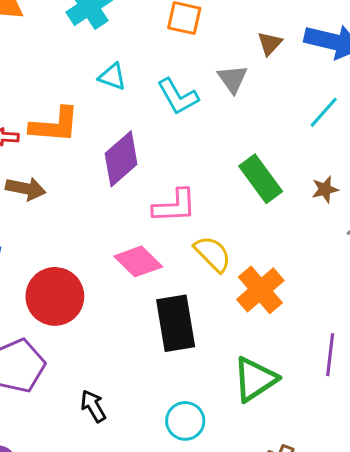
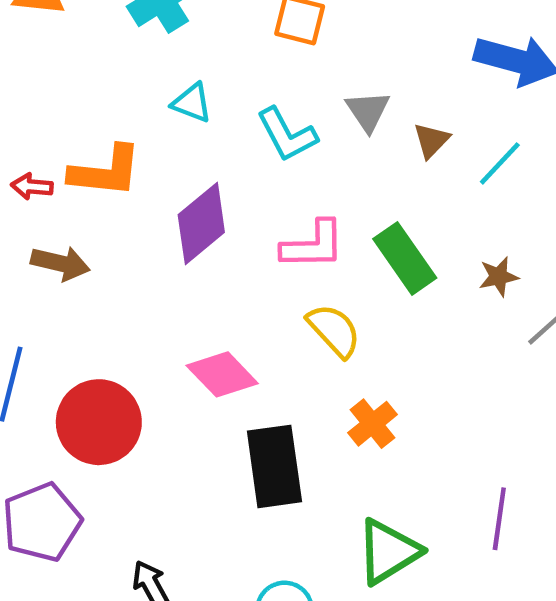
brown triangle: (270, 43) -> (431, 140), moved
pink L-shape: (175, 206) -> (313, 245), moved
yellow semicircle: (213, 254) -> (334, 330), moved
orange cross: (260, 290) -> (373, 424), moved, size x0.7

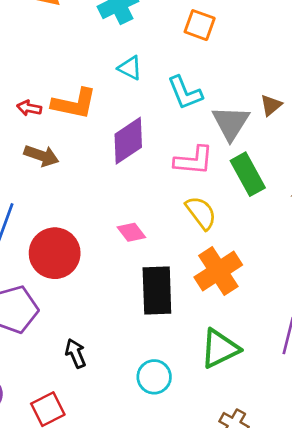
gray triangle: (368, 111) -> (231, 123), moved, size x1.4
pink diamond: (222, 374) -> (131, 232), size x0.7
orange cross: (373, 424) -> (218, 271), size x1.6

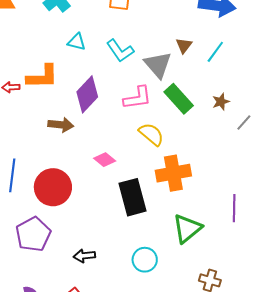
brown arrow: (41, 156) -> (61, 125), moved
orange cross: (218, 271) -> (173, 173), turned 36
black arrow: (76, 353) -> (84, 256), turned -60

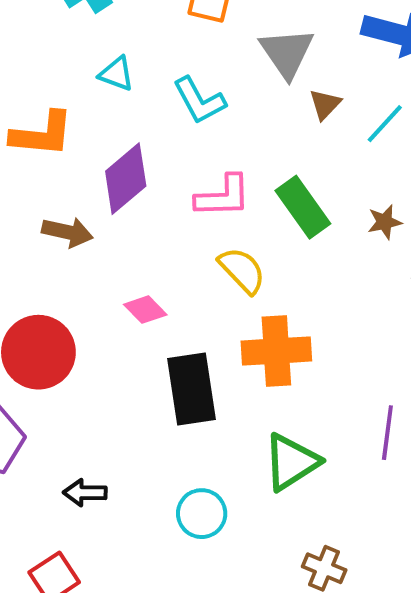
gray triangle: (158, 65) -> (287, 53), moved

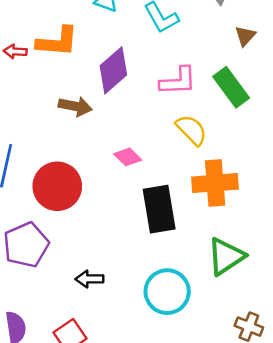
brown triangle: (325, 104) -> (245, 36), moved
cyan circle: (202, 514) -> (167, 292), size x1.4

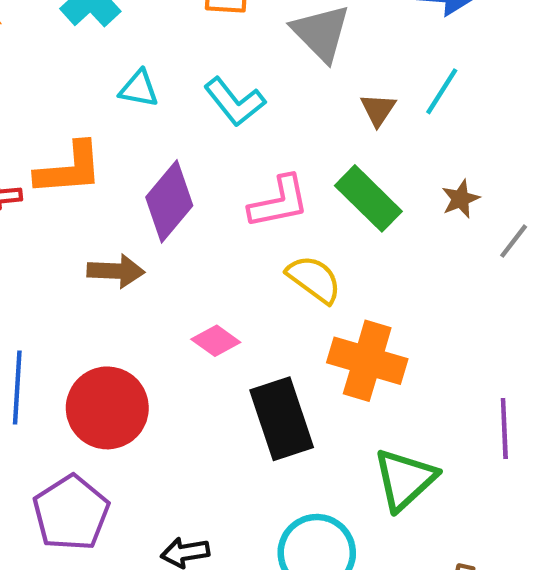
orange cross: (215, 183) -> (367, 361), turned 30

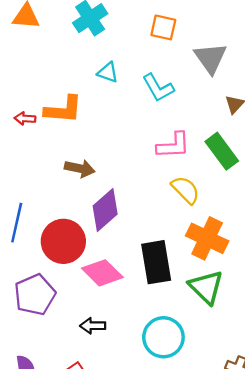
purple diamond: (169, 201) -> (105, 210), moved
pink diamond: (216, 341) -> (102, 273), moved, size x1.6
green triangle: (405, 479) -> (206, 287), moved, turned -42

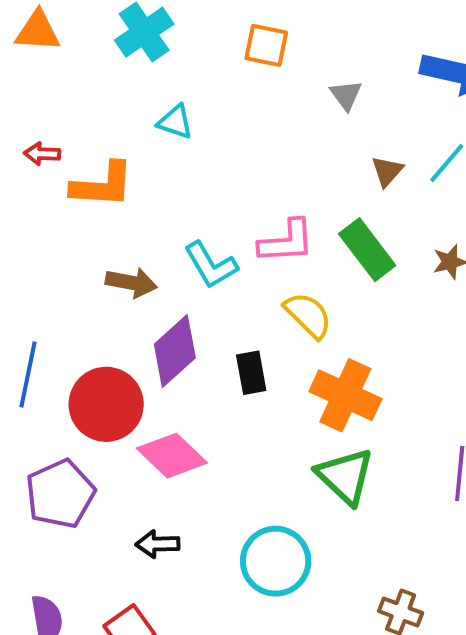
gray triangle: (211, 58) -> (346, 95), size x0.6
cyan L-shape: (158, 88) -> (211, 265), moved
red arrow: (25, 119) -> (42, 154), moved
black rectangle: (156, 262) -> (251, 373), moved, size x0.6

